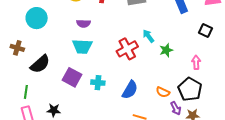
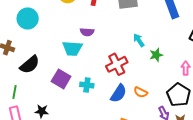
purple semicircle: (83, 23) -> (87, 32), moved
red cross: (127, 49) -> (117, 64), moved
orange semicircle: (163, 92) -> (141, 92), moved

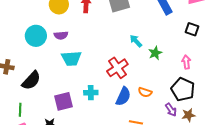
cyan circle: (28, 18) -> (36, 36), moved
purple semicircle: (87, 32) -> (61, 35), moved
purple square: (61, 79) -> (64, 101), moved, turned -36

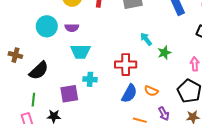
red cross: (117, 68) -> (126, 65), turned 30
cyan cross: (91, 93) -> (90, 79), moved
green line: (20, 110) -> (33, 100), moved
purple arrow: (171, 110) -> (164, 114), moved

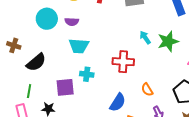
green star: (164, 53) -> (168, 41), moved, size x1.5
orange semicircle: (151, 91) -> (147, 90), turned 32
blue semicircle: (129, 93) -> (118, 102), moved

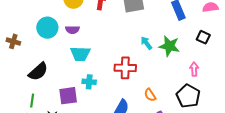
green star: (168, 41) -> (169, 46), turned 30
brown cross: (14, 45) -> (13, 41), moved

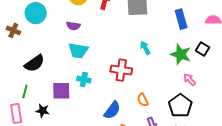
cyan circle: (47, 28) -> (36, 13), moved
green star: (169, 46) -> (181, 54), moved
pink arrow: (194, 69) -> (190, 80), turned -48

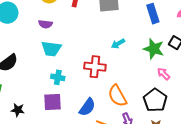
cyan arrow: (145, 48) -> (118, 44), turned -88
purple square: (61, 91) -> (53, 102), moved
orange semicircle: (143, 100) -> (117, 96), size x1.6

